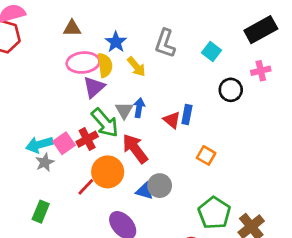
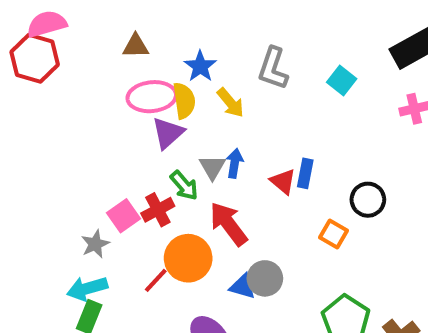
black circle: (231, 90) -> (368, 200), moved
green arrow: (105, 123) -> (184, 186), size x0.7
cyan arrow: (39, 145) -> (87, 289), moved

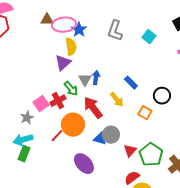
pink ellipse: (152, 97) -> (64, 25), moved
yellow arrow: (231, 103) -> (117, 100), moved
blue rectangle: (305, 173) -> (131, 83), turned -56
red triangle: (283, 181) -> (130, 151), moved, turned 32

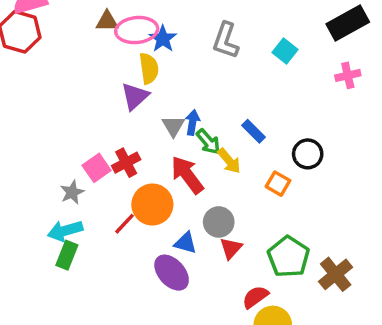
green arrow: (71, 89) -> (208, 142), moved
blue triangle: (100, 139) -> (186, 243), moved
red triangle: (130, 151) -> (231, 248), moved

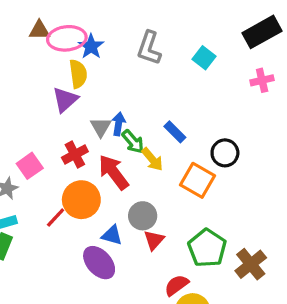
red cross: (126, 163) -> (75, 155), moved
orange square: (278, 184) -> (197, 180), size x1.5

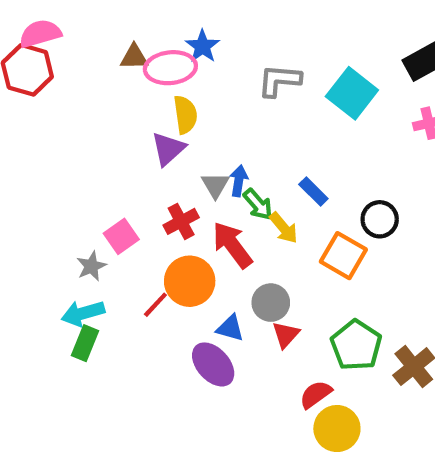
blue star: (91, 46) -> (202, 46), moved
gray L-shape: (149, 48) -> (279, 80), turned 76
cyan square: (204, 58) -> (352, 93), size x1.6

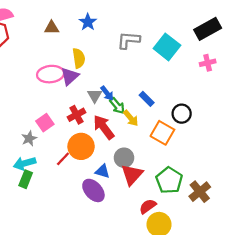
pink ellipse: (170, 68) -> (51, 74), moved
blue arrow: (239, 181) -> (107, 93), turned 133
red triangle: (286, 335) -> (132, 175), size x1.5

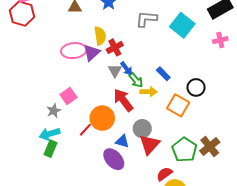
red cross: (77, 115) -> (115, 47), moved
yellow arrow: (131, 118) -> (149, 92), turned -49
brown cross: (200, 192) -> (210, 147), moved

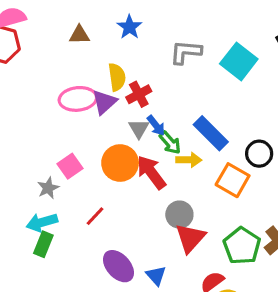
blue rectangle: (163, 74) -> (211, 133), size x1.6
orange circle: (102, 118) -> (120, 163), moved
blue triangle: (122, 141) -> (156, 276), moved, turned 32
purple ellipse: (114, 159) -> (118, 266), moved

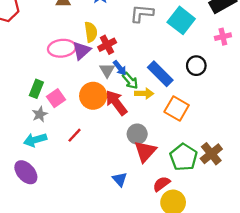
black circle: (259, 154) -> (196, 66), moved
green rectangle: (43, 244) -> (36, 89), moved
purple ellipse: (118, 266) -> (26, 172), moved

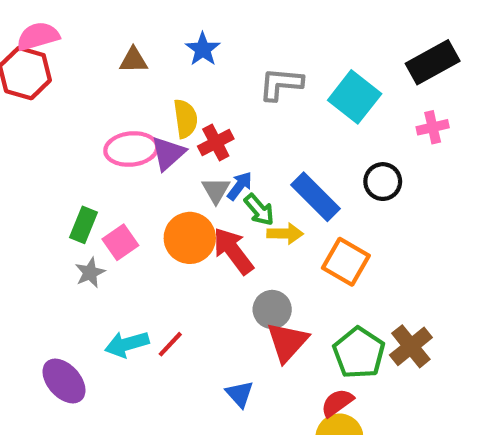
blue arrow: (120, 68) -> (240, 186), turned -105
red line: (75, 135) -> (170, 344), moved
cyan arrow: (35, 140) -> (127, 344), moved
red semicircle: (161, 184) -> (337, 403), moved

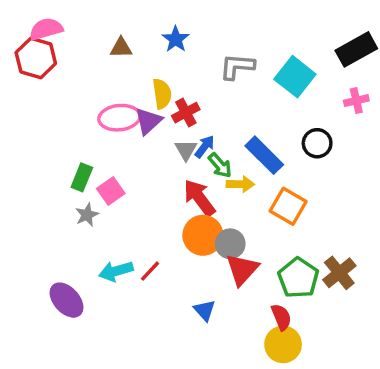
orange circle: (190, 238) -> (203, 235), moved
red semicircle: (337, 403) -> (281, 317), turned 104

